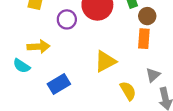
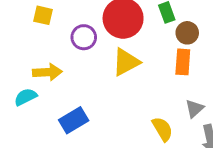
yellow triangle: (105, 61) -> (126, 62), moved
cyan semicircle: (22, 66) -> (25, 97), turned 120

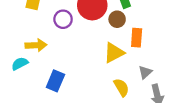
brown circle: (187, 33) -> (117, 19), moved
yellow triangle: (126, 62) -> (114, 53), moved
blue rectangle: (74, 120) -> (55, 81), turned -36

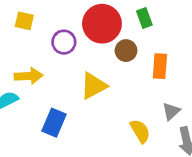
brown circle: (117, 19) -> (126, 51), moved
yellow triangle: (114, 53) -> (94, 86), moved

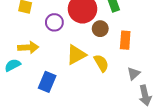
yellow semicircle: (140, 131) -> (101, 63), moved

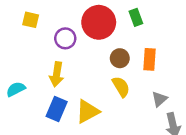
brown circle: (100, 29) -> (120, 58), moved
yellow arrow: (28, 47) -> (57, 74), moved, turned 102
yellow triangle: (76, 55) -> (88, 111), moved

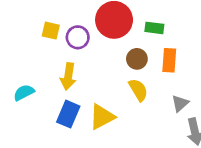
green rectangle: (136, 17) -> (154, 28), moved, turned -63
yellow square: (31, 20) -> (51, 31), moved

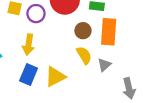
orange rectangle: (169, 60) -> (109, 32), size x1.4
gray triangle: (180, 103) -> (104, 65), moved

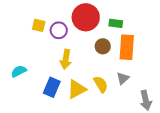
yellow arrow: (29, 45) -> (66, 59), moved
yellow semicircle: (84, 55) -> (101, 84), moved

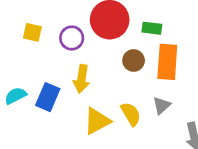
yellow square: (39, 25) -> (32, 32), moved
blue rectangle: (52, 87) -> (48, 97), moved

